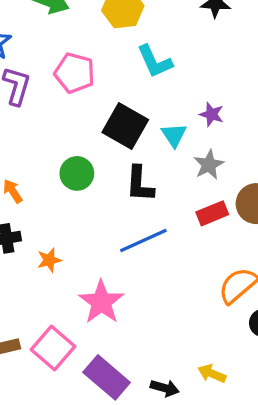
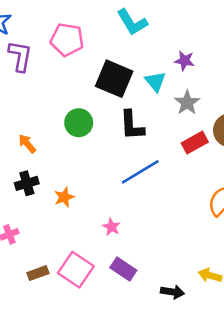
pink star: (101, 302) -> (111, 227), size x0.5
purple rectangle: (107, 377) -> (123, 269), moved, size x0.7

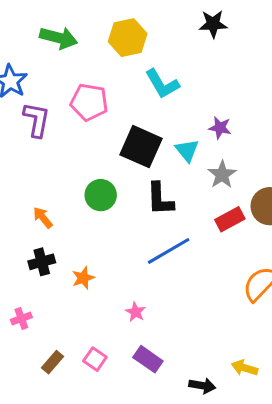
pink square: (76, 270) -> (95, 359), size x0.6
brown rectangle: (38, 273) -> (53, 362), turned -30

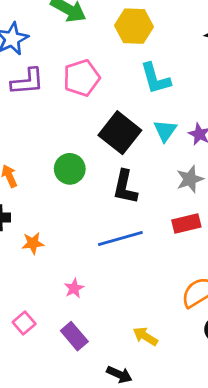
pink pentagon: (89, 102) -> (82, 78), turned 30
purple L-shape: (37, 120) -> (27, 82), turned 60
cyan triangle: (187, 150) -> (165, 131), moved
yellow arrow: (245, 368) -> (145, 336), moved

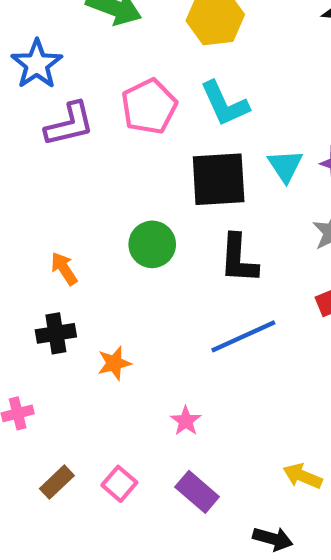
cyan L-shape: (155, 79) -> (224, 104), moved
black square: (120, 133) -> (219, 179), turned -33

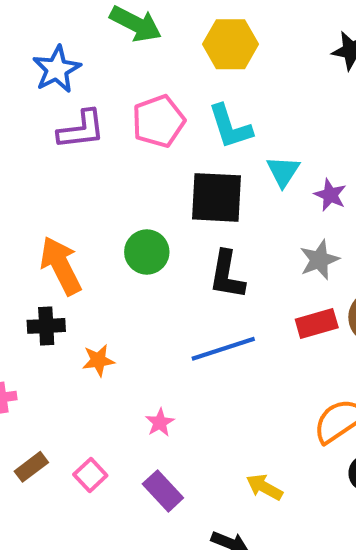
cyan triangle: (285, 166) -> (283, 171), moved
orange arrow: (64, 269) -> (61, 266), size x1.8

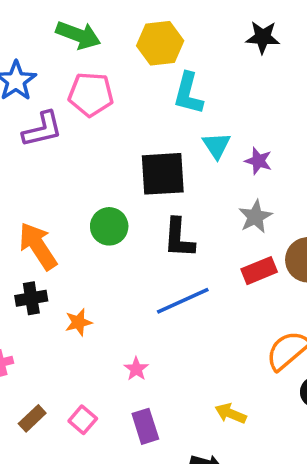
pink pentagon: (158, 121) -> (91, 94), moved, turned 30
cyan L-shape: (230, 127) -> (188, 94), moved, turned 39
purple rectangle: (163, 491) -> (145, 426), turned 32

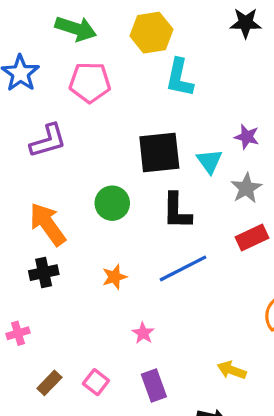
purple L-shape: (42, 129) -> (48, 141), moved
cyan triangle: (217, 146) -> (210, 161), moved
orange star: (78, 322) -> (115, 277), moved

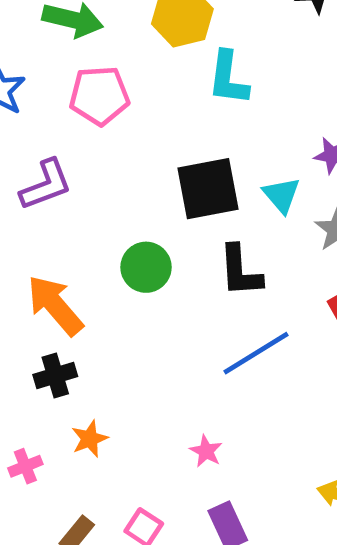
orange star: (115, 277) -> (90, 439), moved

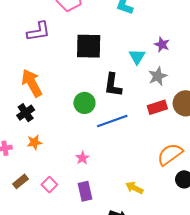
black square: (208, 189) -> (89, 46), moved
green circle: (146, 267) -> (84, 103), moved
black cross: (55, 376) -> (26, 113), turned -30

